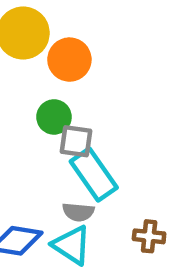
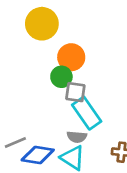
orange circle: (69, 60) -> (71, 57), moved

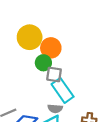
yellow circle: (42, 24) -> (30, 37), moved

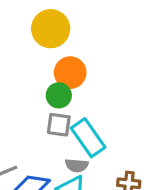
yellow circle: (30, 37) -> (51, 29), moved
gray square: (54, 74) -> (59, 125), moved

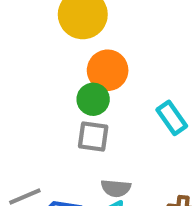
cyan rectangle: (88, 138) -> (172, 118), moved, size x0.7

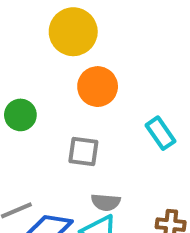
green circle: (93, 99) -> (20, 115), moved

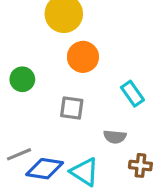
gray semicircle: (106, 202) -> (115, 137), moved

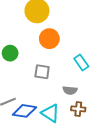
brown cross: (140, 165) -> (78, 109), moved

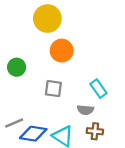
cyan rectangle: (81, 62) -> (98, 89), moved

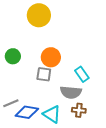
orange circle: (62, 51) -> (51, 57), moved
gray semicircle: (85, 110) -> (71, 92), size x1.5

